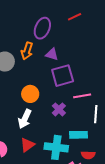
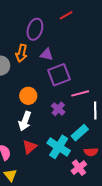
cyan rectangle: (78, 135) -> (80, 133), turned -36
cyan cross: (56, 147) -> (59, 147), turned 30

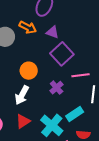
orange arrow: (21, 53) -> (28, 27), turned -84
purple square: (59, 75) -> (62, 54), turned -30

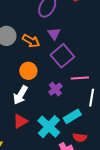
orange arrow: (28, 27) -> (31, 41), moved
purple triangle: (52, 32) -> (54, 34), turned 32

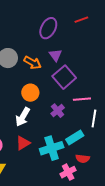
cyan cross: (49, 127) -> (52, 148), turned 30

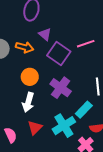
pink line: (82, 99) -> (86, 44), moved
purple cross: (58, 111) -> (61, 88), size x1.5

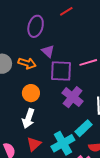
purple square: (59, 54) -> (61, 71), turned -35
purple cross: (61, 88) -> (73, 97), moved

